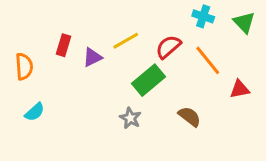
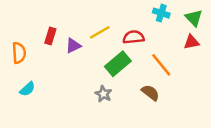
red semicircle: (168, 47) -> (134, 37), turned 35
orange line: (208, 60) -> (161, 65), moved
red triangle: (240, 89) -> (191, 42), moved

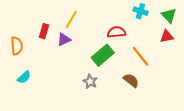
yellow line: (100, 32) -> (71, 20), moved, turned -30

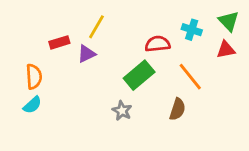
cyan cross: (141, 11) -> (192, 30), moved
red rectangle: (44, 31) -> (59, 42), turned 56
orange semicircle: (17, 46) -> (34, 77), moved
brown semicircle: (131, 80) -> (177, 109), turned 70

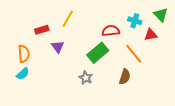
red triangle: (226, 50) -> (151, 35), moved
purple triangle: (86, 54) -> (58, 47), moved, turned -40

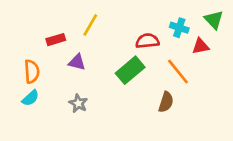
purple triangle: (58, 47) -> (77, 62), turned -40
gray star: (86, 78) -> (78, 103), moved

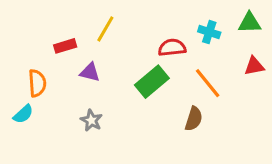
green triangle: (214, 20) -> (249, 23), turned -48
red triangle: (201, 46) -> (254, 66), moved
cyan semicircle: (30, 98) -> (23, 114), moved

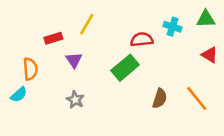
red triangle: (254, 66) -> (210, 55), turned 42
purple triangle: (90, 72) -> (74, 60), turned 42
orange line: (208, 83) -> (197, 98), moved

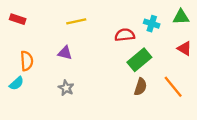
yellow line: (87, 24) -> (76, 21), turned 48
red rectangle: (53, 38) -> (18, 19), moved, turned 35
purple triangle: (74, 60) -> (65, 53), turned -42
green rectangle: (125, 68) -> (139, 60), moved

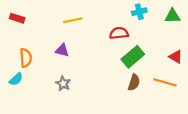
cyan cross: (152, 24) -> (139, 12), moved, turned -32
red triangle: (184, 48) -> (176, 57), moved
orange line: (173, 87) -> (165, 82), turned -35

